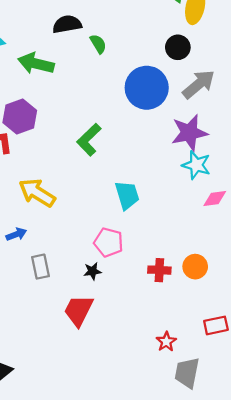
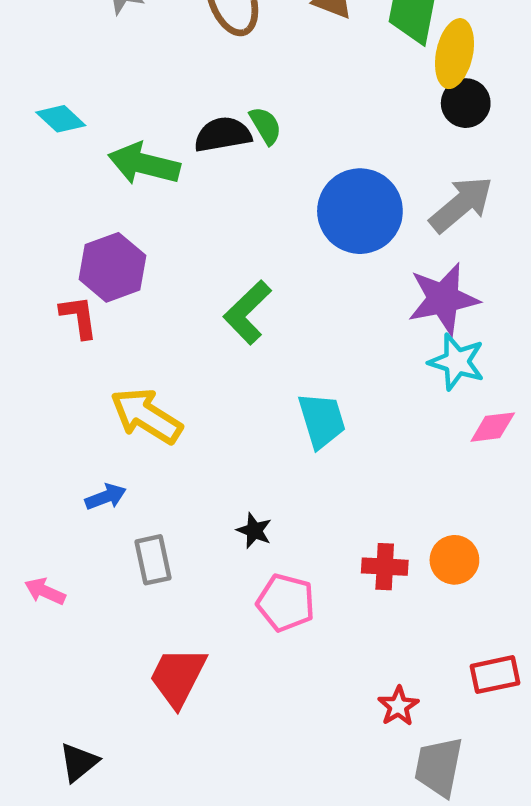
black semicircle: (67, 24) -> (223, 135), moved
black circle: (178, 47) -> (466, 103), moved
pink pentagon: (109, 242) -> (286, 603), moved
black star: (92, 271) -> (254, 531), moved, turned 30
red trapezoid: (79, 310) -> (178, 677), moved

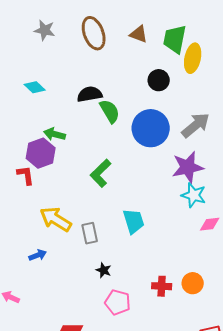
black circle: (466, 103) -> (159, 80), moved
cyan diamond: (61, 119) -> (35, 87), moved
green semicircle: (265, 126) -> (110, 111), moved, size x1.4
green arrow: (144, 164) -> (55, 134), moved, size x0.7
gray rectangle: (153, 560) -> (90, 233), moved

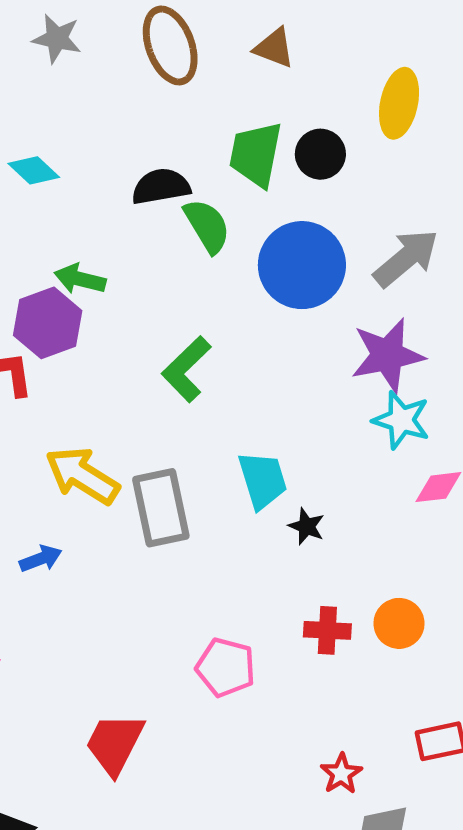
green trapezoid: (175, 39) -> (256, 154), moved
gray rectangle: (90, 233) -> (161, 508), size x1.5
black star: (104, 270) -> (307, 526), moved

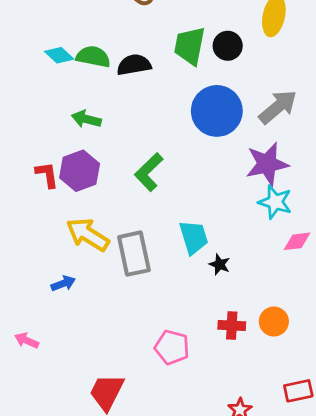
green semicircle: (207, 226) -> (93, 57), moved, turned -48
purple hexagon: (48, 323) -> (80, 171), moved

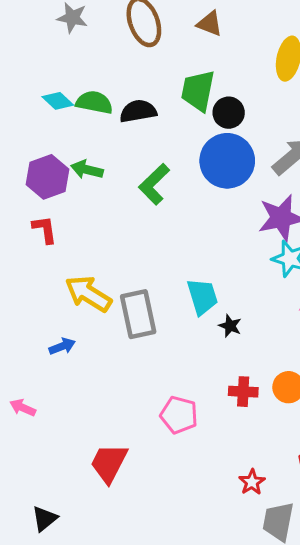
black circle: (228, 46) -> (229, 113), moved
purple hexagon: (80, 171) -> (48, 177), moved
green L-shape: (149, 172) -> (154, 184), moved

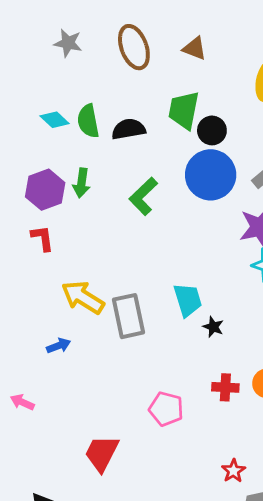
green semicircle: (94, 102) -> (88, 121), turned -112
green arrow: (87, 170) -> (81, 183), turned -96

